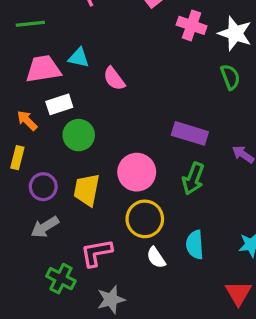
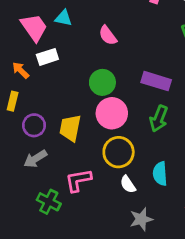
pink trapezoid: (43, 69) -> (34, 27), turned 64
pink semicircle: (114, 79) -> (108, 35), moved
green circle: (79, 135) -> (102, 82), moved
gray star: (111, 300) -> (141, 219), moved

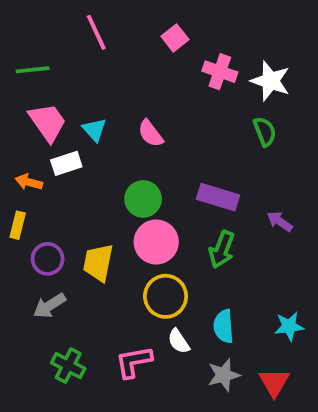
cyan triangle: (64, 18) -> (94, 130), moved, turned 36
orange arrow: (21, 70) -> (29, 182), turned -30
pink L-shape: (78, 180) -> (134, 362), moved
gray star: (141, 219) -> (224, 375), moved

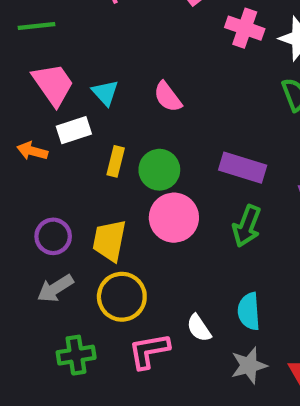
yellow rectangle: (18, 225) -> (116, 161), moved
yellow circle: (166, 296) -> (122, 297), moved
green cross: (68, 366) -> (76, 355), turned -36

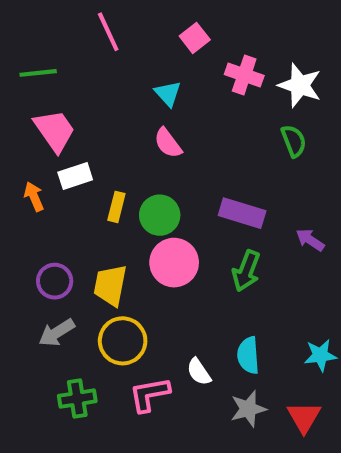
cyan triangle: (105, 93) -> (168, 94), moved
orange arrow: (32, 151) -> (34, 197), turned 52

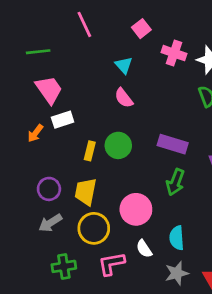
orange arrow: (34, 197) -> (35, 133), turned -120
yellow rectangle: (116, 207) -> (90, 151), moved
pink circle: (174, 263) -> (136, 209), moved

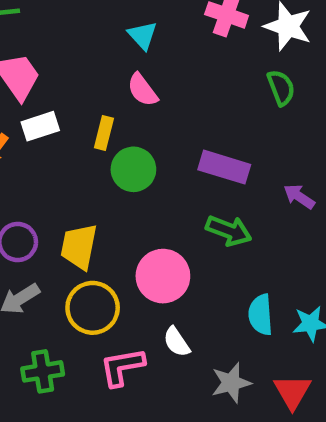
yellow rectangle: (90, 151) -> (104, 133), moved
green arrow: (175, 182) -> (229, 231), turned -90
cyan semicircle: (177, 238) -> (261, 315), moved

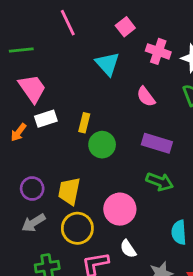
cyan triangle: (143, 35) -> (108, 64), size x1.4
pink semicircle: (143, 90) -> (146, 97), moved

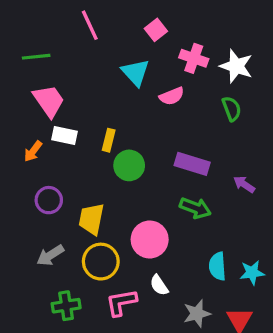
pink semicircle: (146, 97) -> (172, 96), moved, turned -75
white rectangle: (46, 119) -> (65, 135), turned 30
purple circle: (32, 189) -> (49, 200), moved

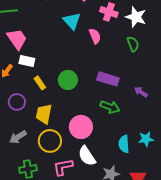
pink semicircle: (172, 96) -> (95, 36), turned -91
yellow rectangle: (109, 140) -> (40, 83), moved, turned -48
cyan star: (252, 273) -> (146, 139), moved
white semicircle: (159, 285) -> (87, 156), size x1.5

